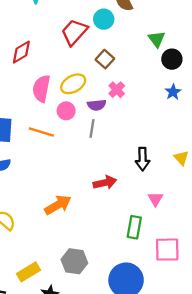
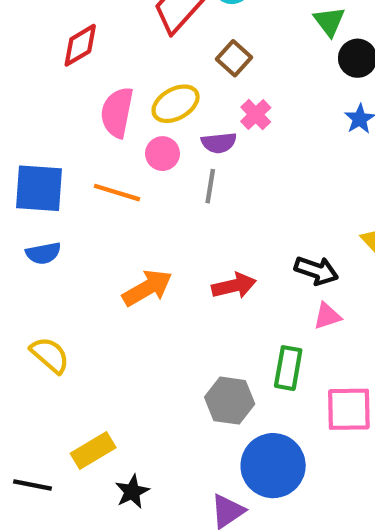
black arrow: (143, 159) -> (316, 271), moved, turned -70
pink triangle: (155, 199) -> (327, 316), turned 42
orange arrow: (58, 205) -> (147, 288), moved
gray hexagon: (74, 261) -> (230, 401), moved

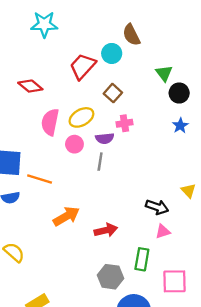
red diamond: (80, 45) -> (30, 86), turned 70
pink cross: (256, 115) -> (124, 123), turned 35
orange line: (117, 193) -> (40, 179), moved
red arrow: (234, 286) -> (106, 230), moved

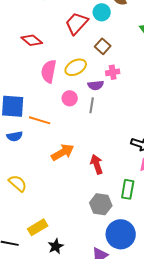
pink circle: (74, 144) -> (70, 98), moved
red arrow: (106, 230) -> (97, 164), turned -96

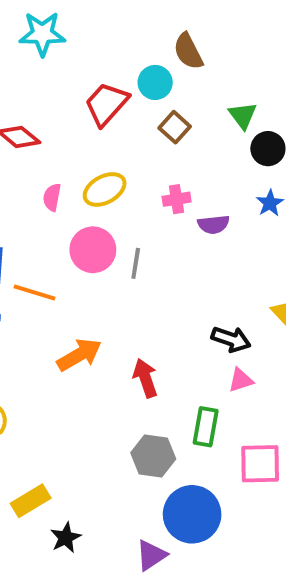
brown square: (103, 46) -> (175, 127), moved
pink semicircle: (49, 71) -> (52, 197), size x0.6
purple semicircle: (96, 85) -> (213, 224), moved
pink circle: (70, 98) -> (93, 250), size x1.5

